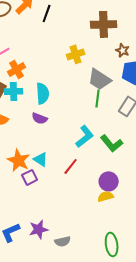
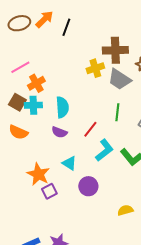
brown cross: (104, 24) -> (115, 50), moved
gray trapezoid: (100, 79) -> (119, 79), moved
cyan triangle: (41, 159) -> (69, 163), moved
red line: (71, 166) -> (90, 129), moved
purple circle: (109, 181) -> (88, 186), moved

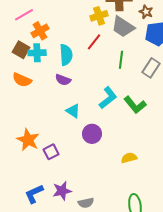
red line: (90, 129) -> (94, 42), moved
orange star: (38, 174) -> (28, 140), moved
purple square: (49, 191) -> (51, 152), moved

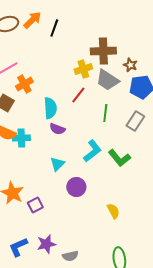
cyan cross: (37, 53) -> (21, 138), moved
purple semicircle: (63, 80) -> (57, 129), moved
cyan triangle: (73, 111) -> (57, 164), turned 42
yellow semicircle: (129, 158) -> (113, 211), turned 77

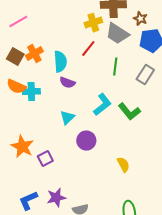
orange cross: (24, 84) -> (34, 54), moved

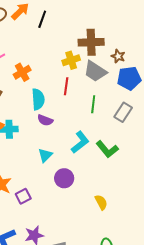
red line: (88, 49) -> (66, 86), turned -30
orange cross: (34, 54) -> (22, 72), moved

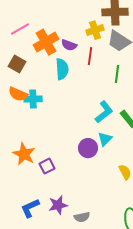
orange cross: (22, 72) -> (46, 42), size x1.4
purple semicircle: (45, 120) -> (69, 45), moved
cyan triangle: (45, 155) -> (105, 139), moved

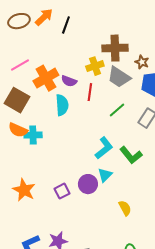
brown square: (17, 64) -> (17, 100), size x1.4
green line: (117, 74) -> (117, 110), turned 42
purple square: (47, 166) -> (62, 191), moved

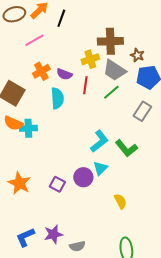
pink line: (20, 65) -> (34, 40), moved
orange cross: (46, 78) -> (41, 71), size x0.7
green line: (117, 110) -> (111, 92), moved
purple square: (62, 191) -> (57, 184), turned -35

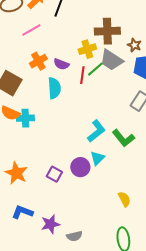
green line: (111, 92) -> (95, 69), moved
yellow semicircle: (120, 201) -> (124, 199), moved
blue L-shape: (25, 237) -> (22, 212), moved, turned 45

